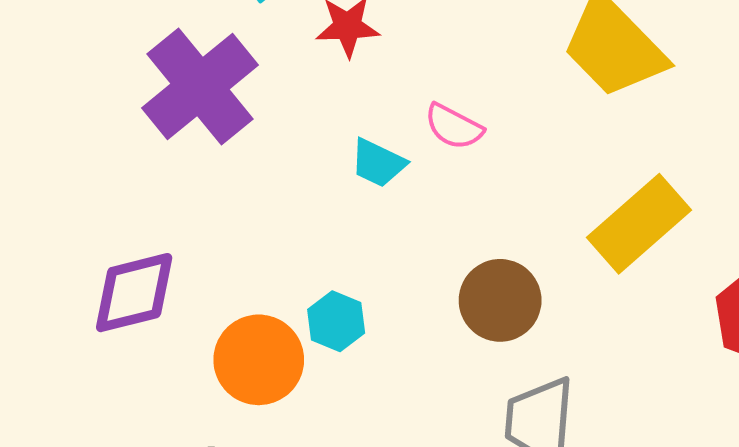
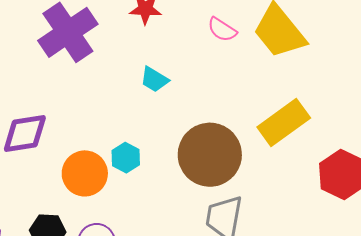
pink semicircle: (454, 127) -> (222, 30), moved
brown circle: (500, 300) -> (210, 155), size x1.5

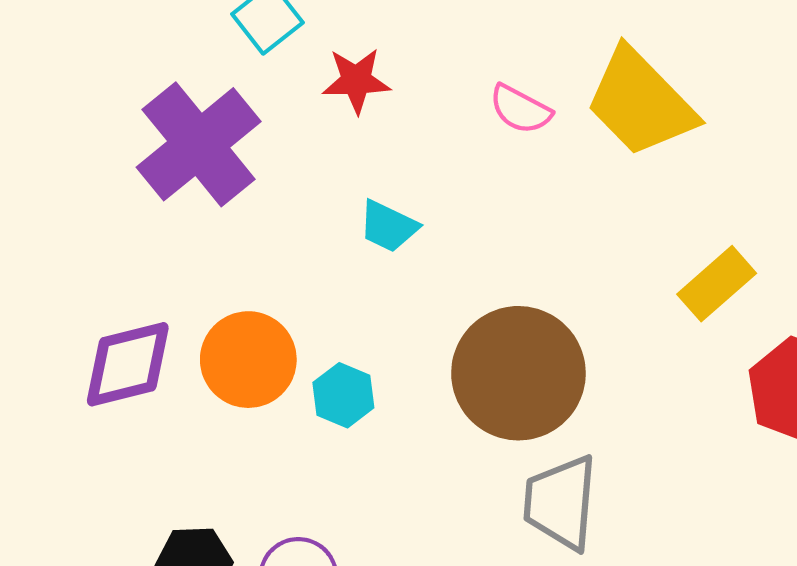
yellow rectangle: (284, 122) -> (717, 284), moved, size x0.7
orange circle: (85, 173) -> (248, 360), moved

